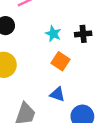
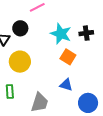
cyan star: (53, 34) -> (61, 34), size x1.5

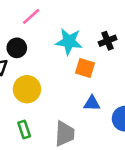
black cross: (86, 33) -> (108, 41), moved

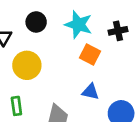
black circle: (17, 48) -> (36, 22), moved

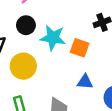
cyan star: (78, 25) -> (53, 38), moved

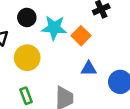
orange square: (80, 48) -> (81, 36), turned 30

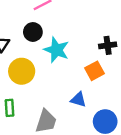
orange square: (81, 36) -> (94, 71), moved

